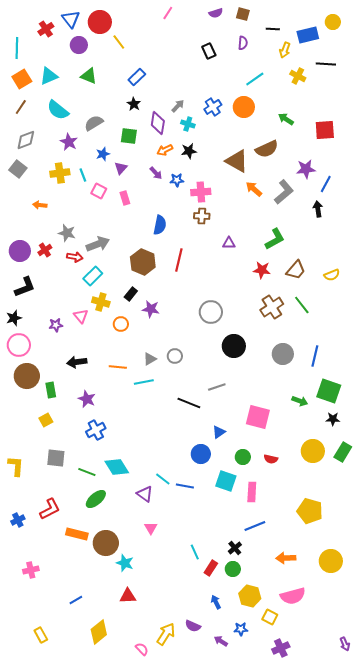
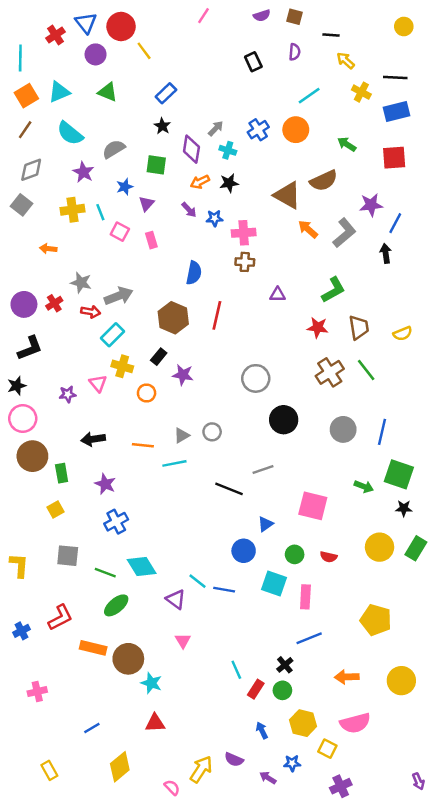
blue rectangle: (308, 35) -> (397, 111), moved
yellow arrow: (285, 50) -> (346, 60), turned 112
brown trapezoid: (296, 270) -> (359, 327), turned -50

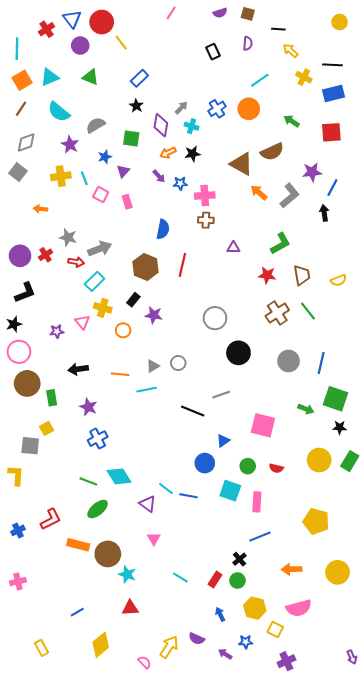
gray square: (68, 556) -> (30, 446), moved
cyan line: (236, 670) -> (180, 577), moved, turned -35
pink cross: (37, 692) -> (18, 582), moved

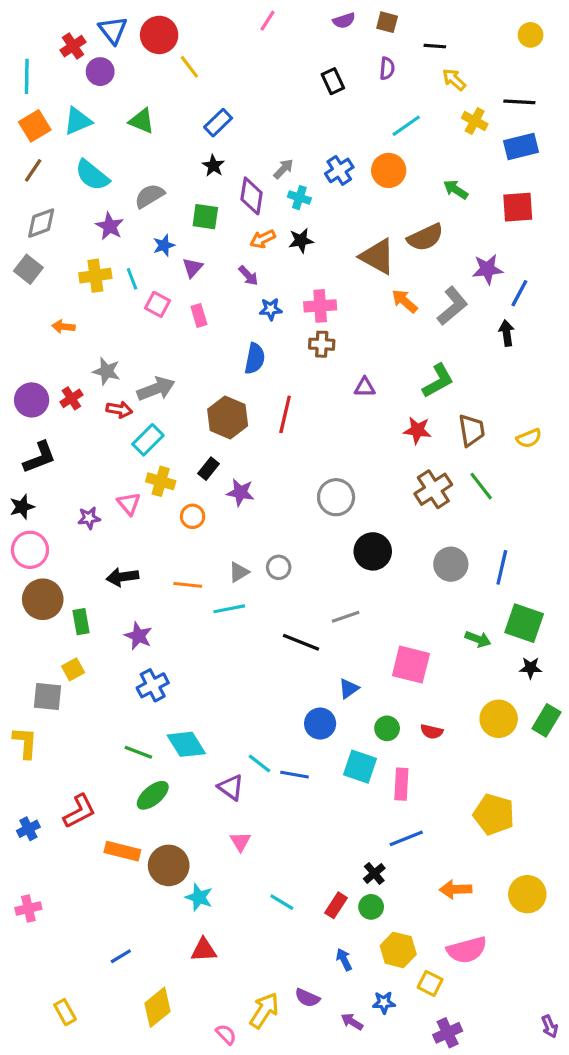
purple circle: (80, 45) -> (100, 72), moved
blue star: (180, 183) -> (271, 309), moved

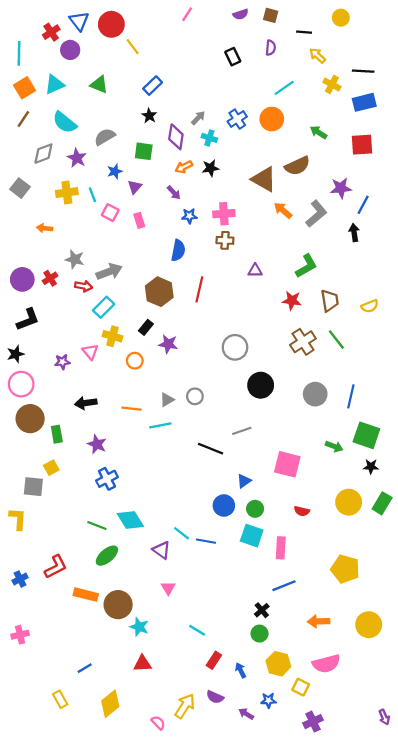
yellow circle: (531, 35) -> (341, 18), moved
gray diamond: (41, 223) -> (43, 154), moved
green circle: (387, 728) -> (255, 509), moved
red rectangle: (336, 905) -> (214, 660), moved
yellow rectangle: (65, 1012) -> (60, 699), moved

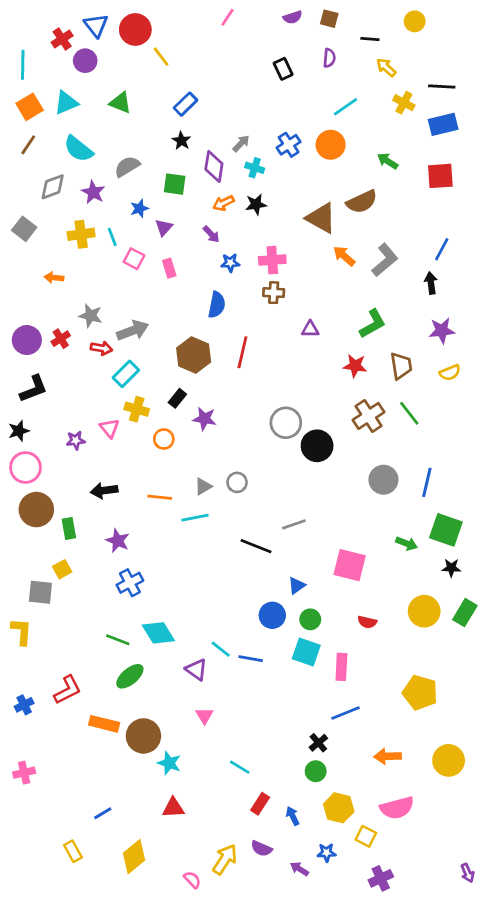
purple star: (341, 188) -> (442, 331), moved
black circle: (261, 385) -> (317, 446), moved

